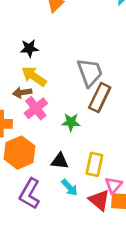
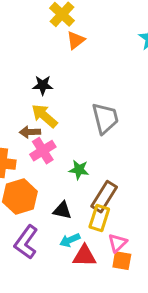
brown rectangle: (100, 98) -> (104, 197), moved
cyan arrow: (70, 188) -> (70, 240), turned 102
red triangle: (99, 200) -> (84, 256), moved, turned -45

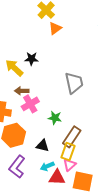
yellow arrow: (44, 116) -> (14, 68), moved
pink triangle: (118, 243) -> (70, 165), moved
orange square: (122, 261) -> (83, 181), size x1.5

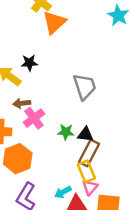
orange triangle: (55, 28) -> (54, 22), size x1.5
black triangle: (43, 146) -> (85, 134), moved
yellow rectangle: (68, 152) -> (86, 171), turned -36

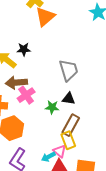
brown arrow: (22, 103) -> (16, 83), size x1.5
black triangle: (85, 134) -> (69, 99), moved
pink triangle: (90, 187) -> (60, 151), moved, turned -32

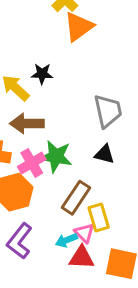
pink cross: (26, 95) -> (32, 163), moved
green star: (52, 107) -> (56, 156), moved, size x1.5
brown rectangle: (71, 125) -> (76, 198), moved

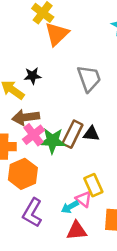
gray trapezoid: (108, 111) -> (89, 79), moved
pink cross: (32, 163) -> (34, 135), moved
brown rectangle: (76, 198) -> (72, 134), moved
red triangle: (82, 258) -> (77, 231), moved

